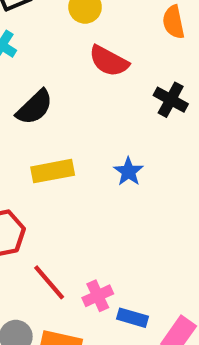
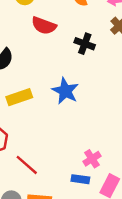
blue star: (129, 172) -> (65, 91), size x1.5
pink cross: (98, 296) -> (92, 159), moved

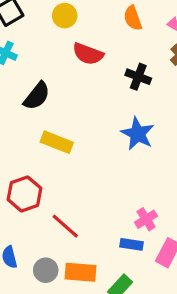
blue star: (65, 91) -> (138, 134), moved
yellow rectangle: (19, 97) -> (57, 142), turned 40

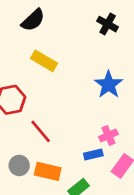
black cross: (138, 77) -> (108, 24), moved
blue star: (138, 134) -> (109, 85), moved
blue rectangle: (132, 244) -> (93, 155), turned -30

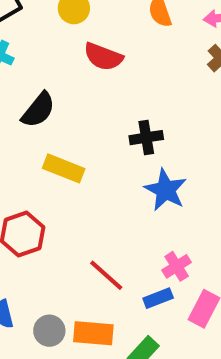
black cross: (108, 24) -> (146, 138), moved, turned -30
red line: (41, 131) -> (106, 275), moved

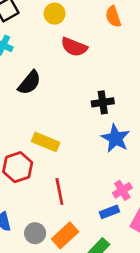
yellow rectangle: (64, 168) -> (46, 142), moved
red line: (106, 275) -> (59, 191), moved, turned 36
orange rectangle: (93, 333) -> (65, 235), turned -48

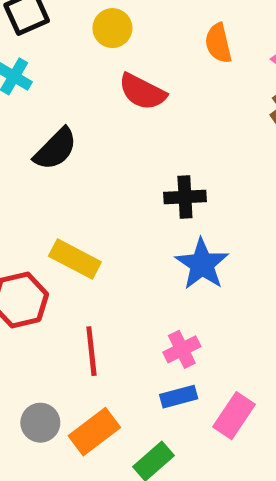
pink cross: (122, 190) -> (182, 349), moved

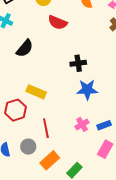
blue star: (202, 264) -> (87, 90), turned -30
blue rectangle: (179, 397) -> (104, 125), moved
gray circle: (40, 423) -> (28, 147), moved

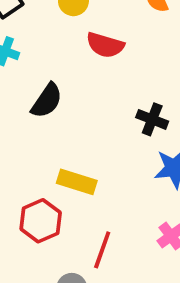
black cross: (78, 63) -> (152, 119), turned 35
red line: (46, 128) -> (102, 250), turned 36

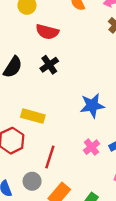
black cross: (152, 119) -> (49, 65), moved, turned 36

